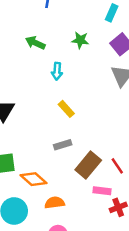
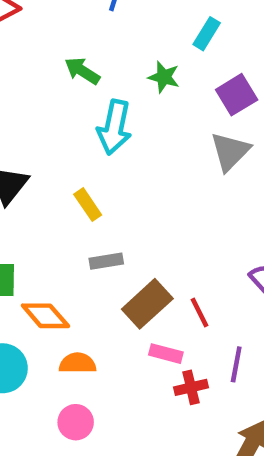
cyan rectangle: (112, 13) -> (207, 34), moved
cyan arrow: (57, 71) -> (114, 127), size x1.6
yellow rectangle: (66, 109) -> (88, 205), moved

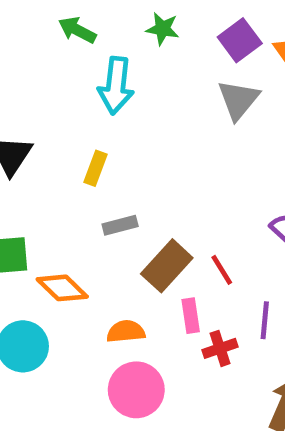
yellow rectangle: (88, 205) -> (96, 168), turned 60
pink rectangle: (166, 354) -> (191, 316), turned 72
orange semicircle: (77, 363) -> (126, 332), moved
pink circle: (76, 422) -> (136, 390), moved, size x1.5

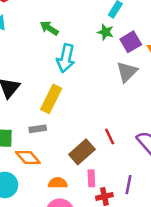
green star: (163, 29) -> (106, 32), moved
yellow rectangle: (96, 168) -> (51, 99), size x1.6
gray rectangle: (120, 225) -> (38, 129), moved
red line: (222, 270) -> (110, 136), moved

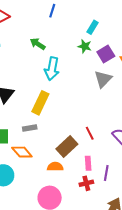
pink rectangle: (91, 178) -> (88, 163), moved
orange semicircle: (58, 183) -> (55, 167), moved

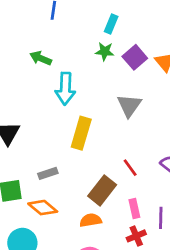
gray triangle: (103, 79) -> (129, 105), moved
yellow rectangle: (40, 103) -> (81, 133), moved

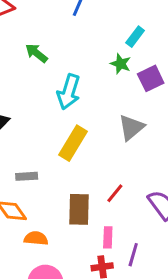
green arrow: (41, 58) -> (36, 53), moved
red line: (130, 168) -> (115, 193), turned 60
brown rectangle: (102, 190) -> (79, 209), turned -52
orange semicircle: (91, 220) -> (36, 238), moved

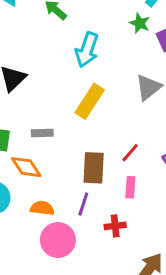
pink rectangle: (108, 237) -> (130, 187), moved
orange semicircle: (36, 238) -> (42, 208), moved
purple line: (133, 255) -> (83, 204), moved

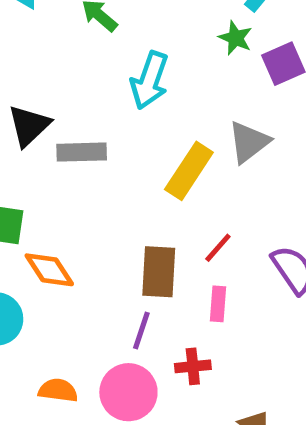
yellow rectangle: (90, 101) -> (189, 171), moved
gray rectangle: (42, 133) -> (82, 152), moved, size x1.4
orange semicircle: (42, 208) -> (58, 390), moved
pink circle: (58, 240) -> (128, 392), moved

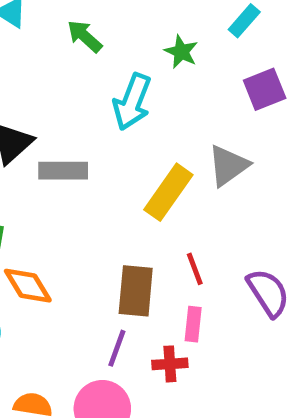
green star: (235, 38) -> (181, 52), moved
red line: (218, 248) -> (195, 269), turned -64
red cross: (193, 366) -> (170, 364), moved

